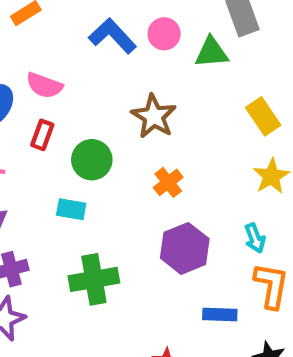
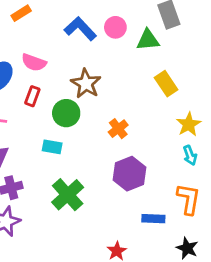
brown star: (154, 116) -> (86, 84), moved
yellow rectangle: (263, 116) -> (166, 84), moved
cyan arrow: (255, 238) -> (190, 155), moved
green cross: (94, 279) -> (68, 195), turned -32

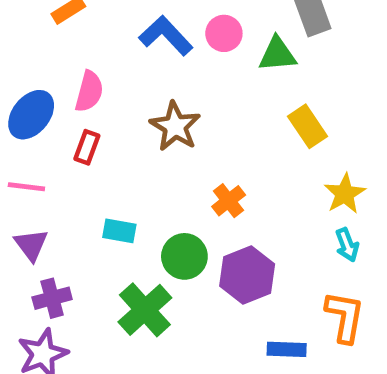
pink semicircle: (34, 62) -> (89, 91), turned -95
green circle: (66, 113) -> (184, 256), moved

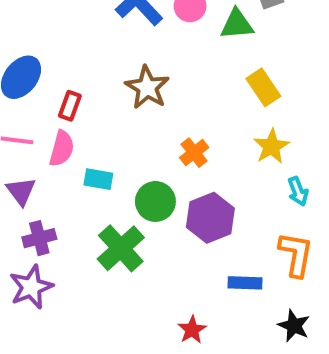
pink semicircle: (89, 91) -> (62, 149), moved
yellow star: (345, 194) -> (271, 146), moved

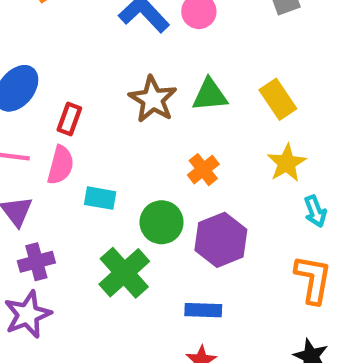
green triangle: (237, 24) -> (210, 95), moved
blue rectangle: (245, 283) -> (203, 310), moved

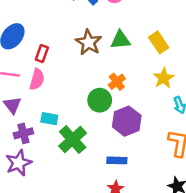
cyan rectangle: (100, 198) -> (49, 119), moved
green circle: (162, 222) -> (100, 100), moved

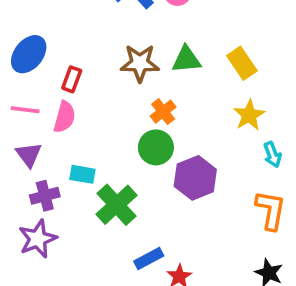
brown star: (89, 42) -> (140, 63), turned -30
orange cross: (117, 82) -> (163, 112), moved
blue rectangle: (117, 160) -> (149, 259), moved, turned -30

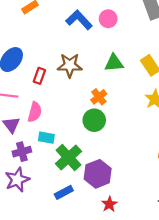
brown star: (140, 63) -> (70, 65), moved
pink semicircle: (65, 117) -> (35, 112), moved
purple hexagon: (195, 178) -> (98, 174), moved
blue rectangle: (149, 259) -> (64, 192), moved

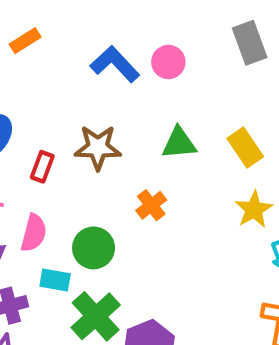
green circle: (94, 120) -> (94, 248), moved

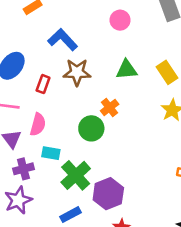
blue L-shape: (115, 64) -> (63, 40), moved
green circle: (94, 248) -> (91, 128), moved

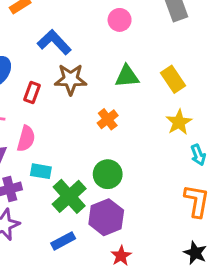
green circle: (91, 128) -> (108, 174), moved

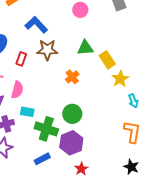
yellow rectangle: (173, 79) -> (107, 60), moved
green cross: (69, 196) -> (46, 129), turned -30

